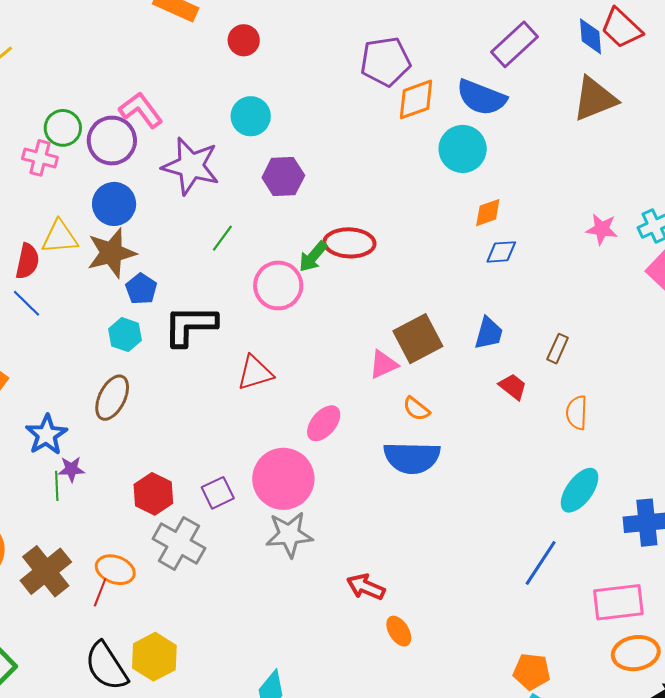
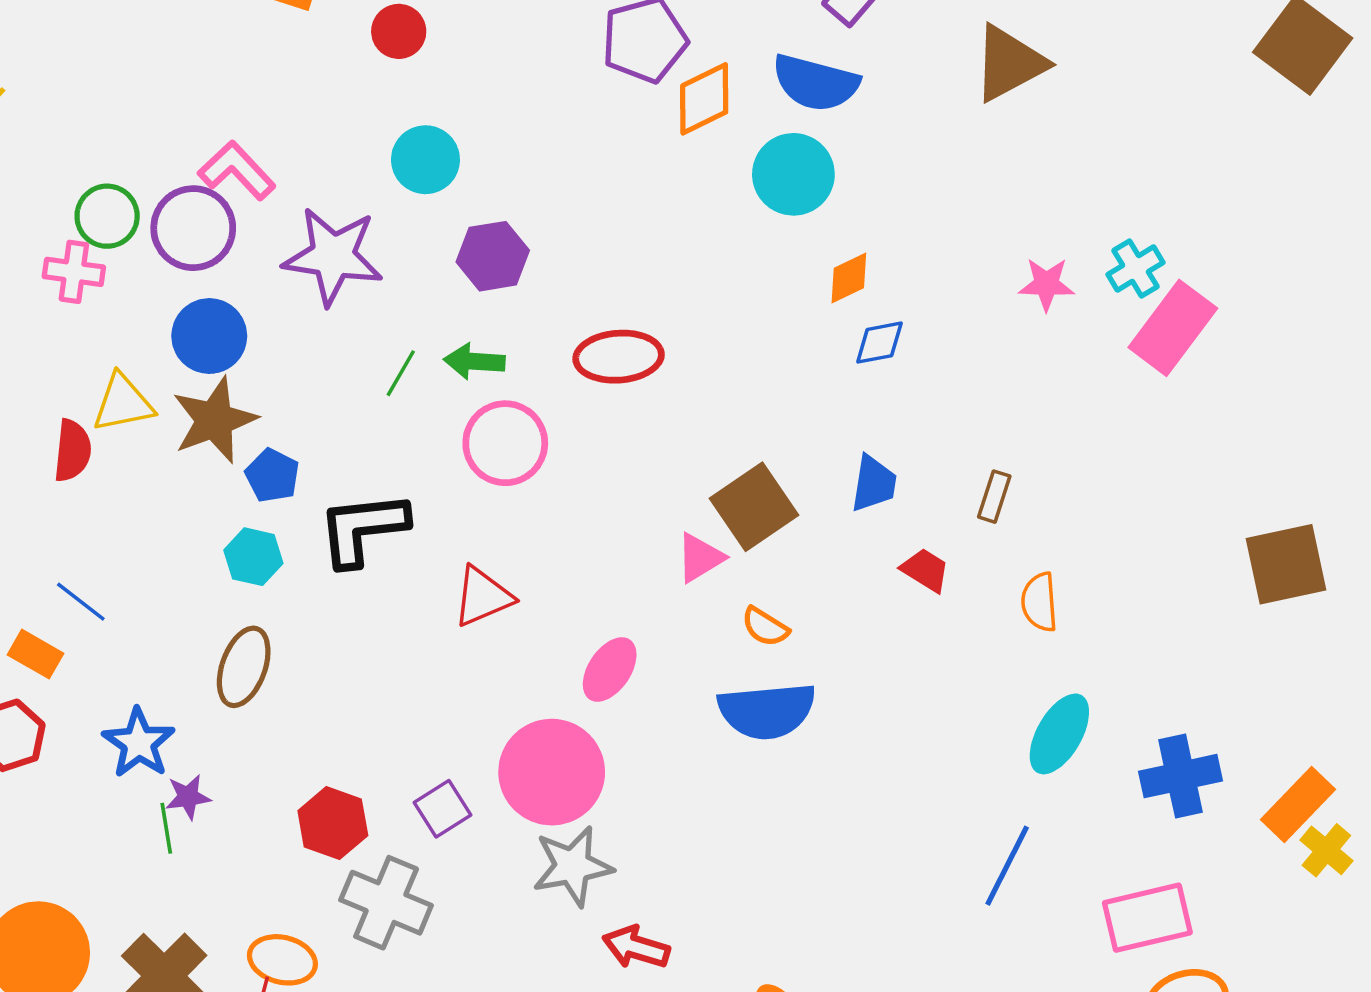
green arrow: (313, 257) -> (474, 361), moved, turned 60
blue line: (26, 303) -> (81, 602), moved
red arrow: (366, 587) -> (636, 947), moved

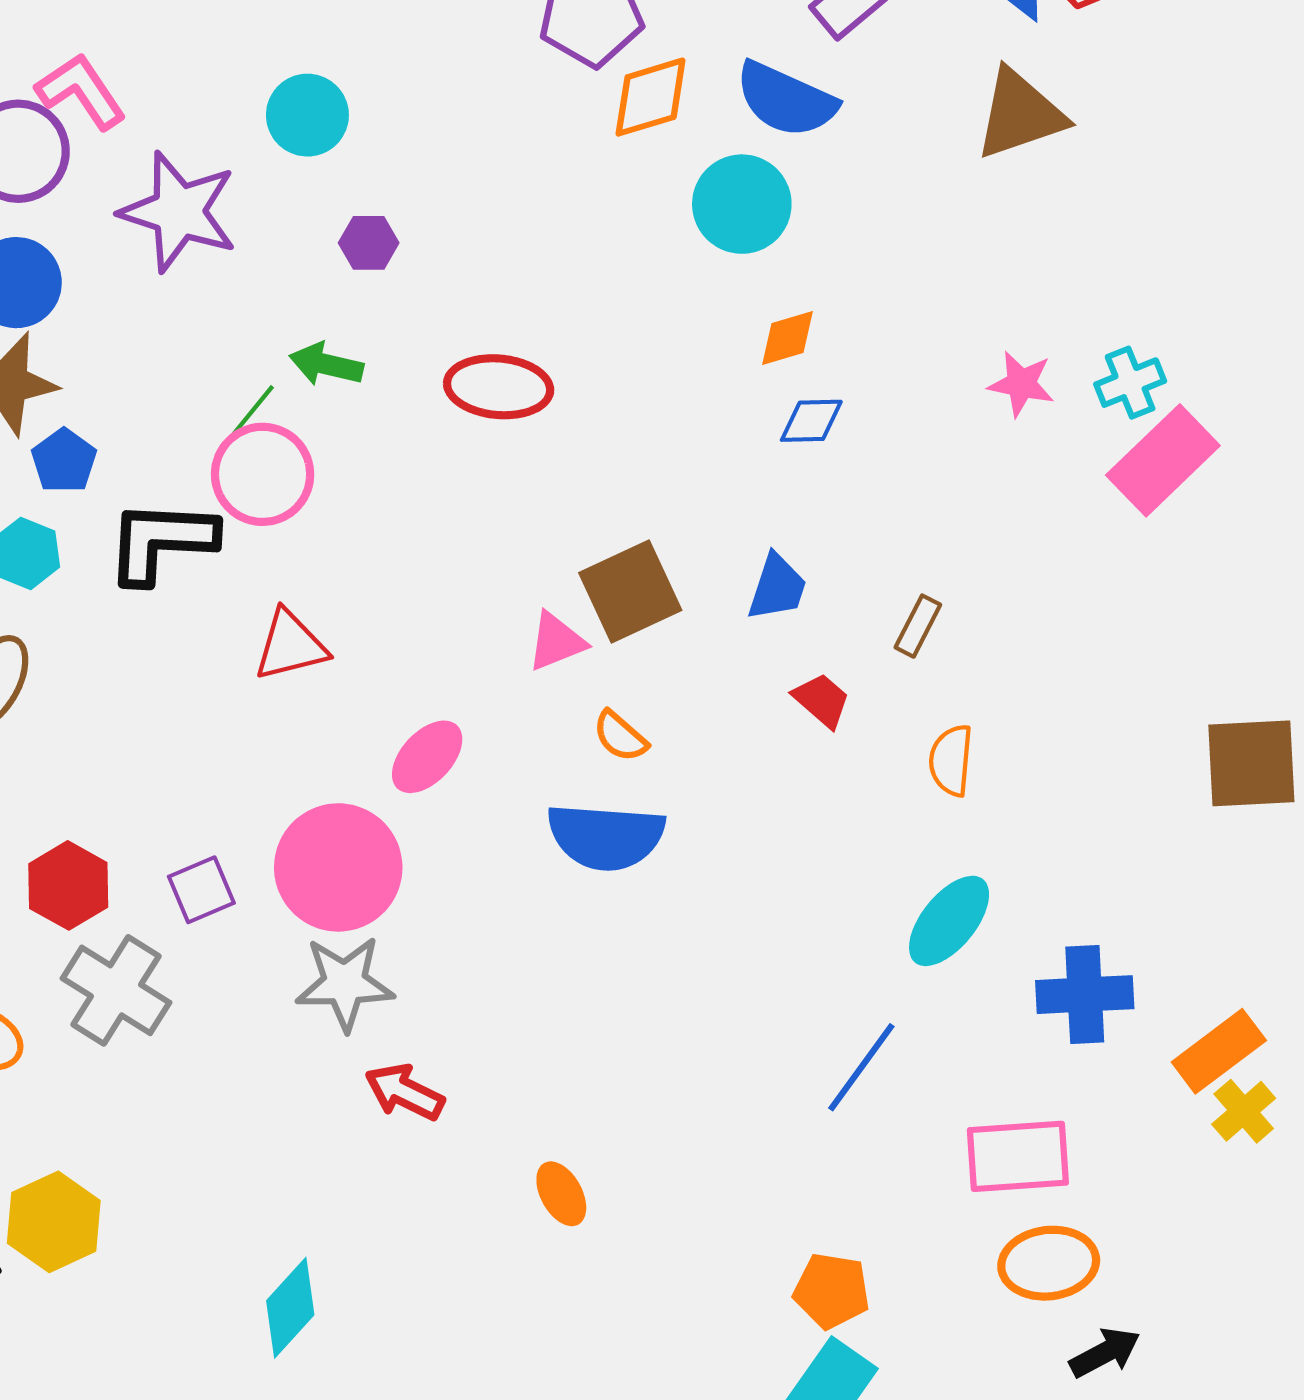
purple hexagon: (493, 256) -> (369, 243), size x0.7
green line: (401, 373) -> (253, 410), moved
pink circle: (505, 443) -> (263, 474), moved

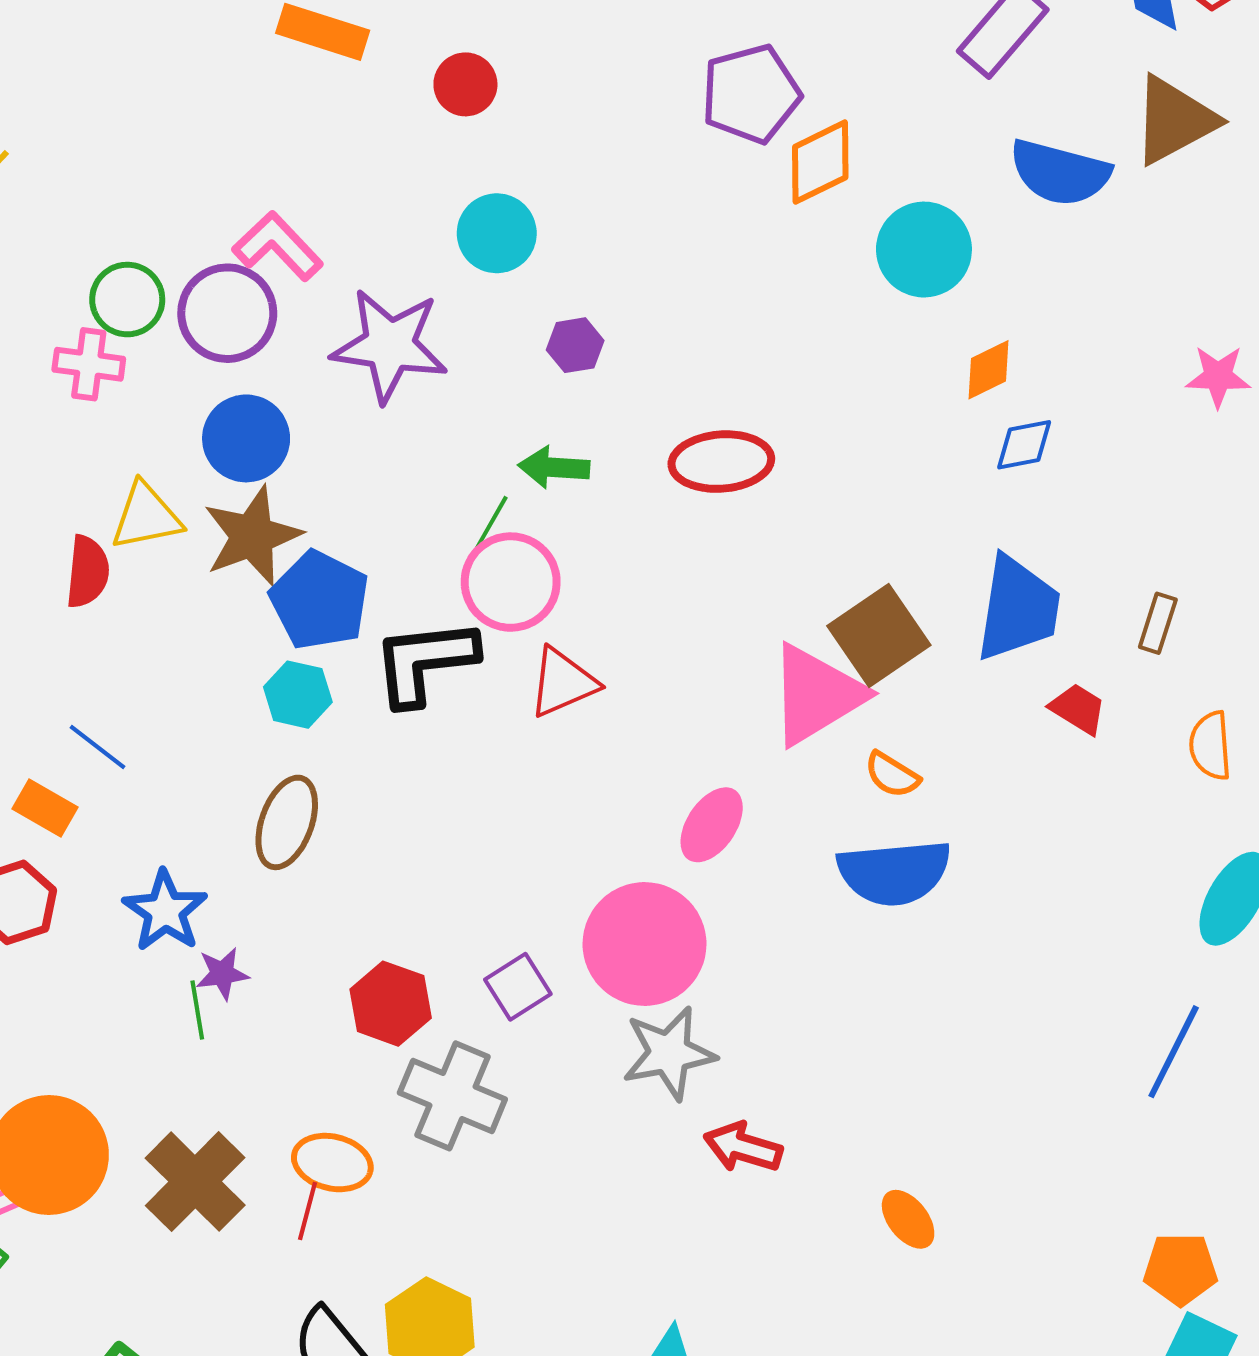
blue semicircle: (786, 100) -> (1060, 173), moved
blue pentagon: (64, 461) -> (320, 600), size x1.6
blue trapezoid: (777, 587) -> (1018, 608), size x1.6
pink triangle: (556, 642) -> (816, 695), size x1.8
red triangle: (290, 645) -> (563, 683), moved

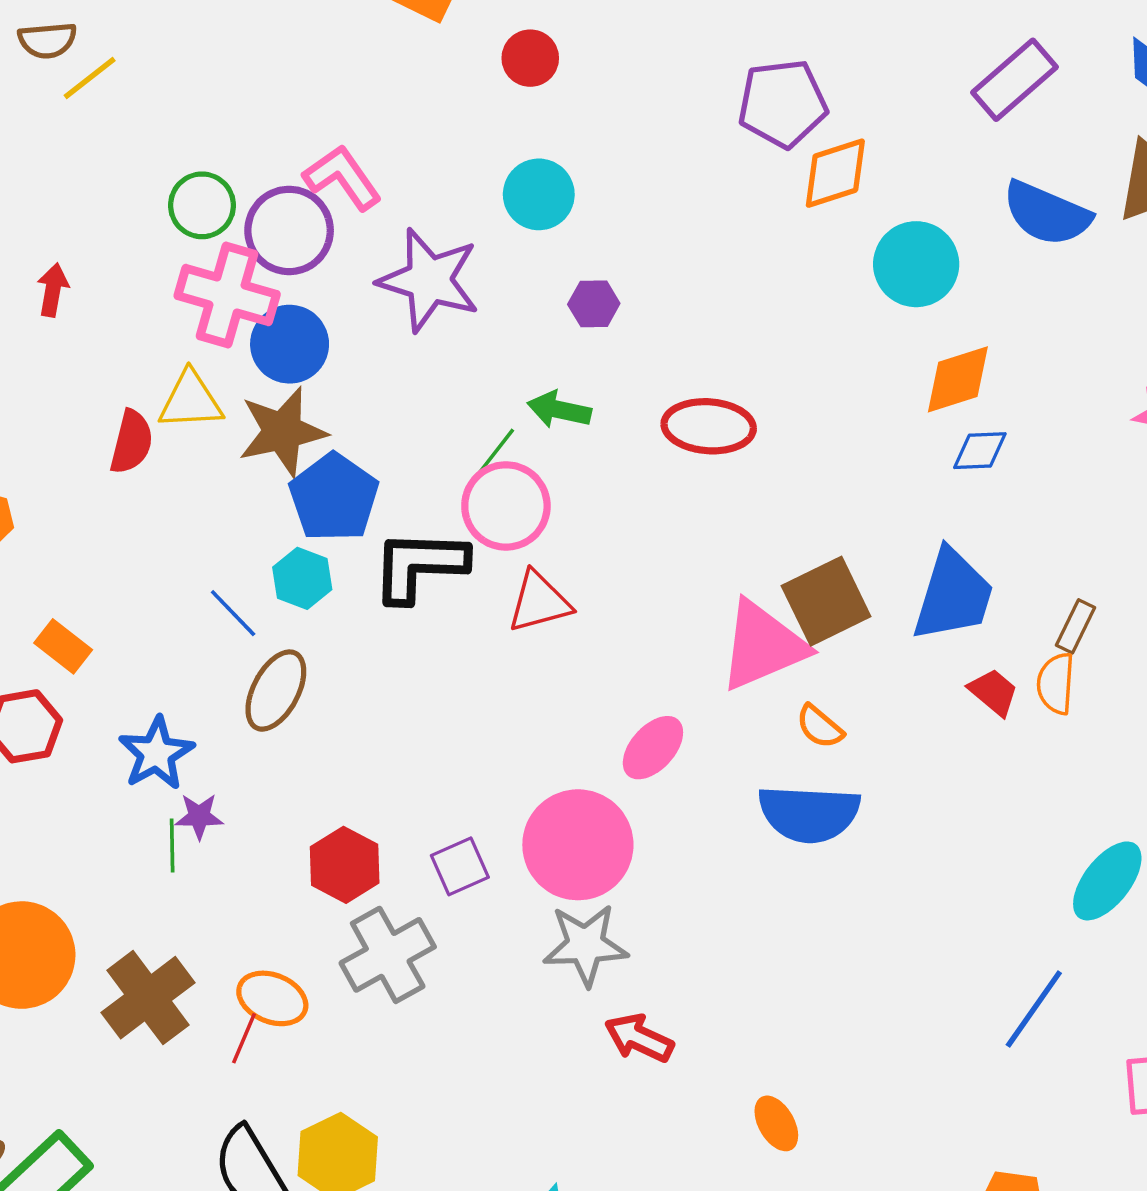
pink cross: (89, 364) -> (227, 295), moved, size x1.6
orange diamond: (989, 370) -> (958, 379), size x1.4
orange semicircle: (1210, 746) -> (1056, 683), moved
blue line: (98, 747) -> (233, 613), moved
gray cross: (452, 1096) -> (388, 955), turned 30

